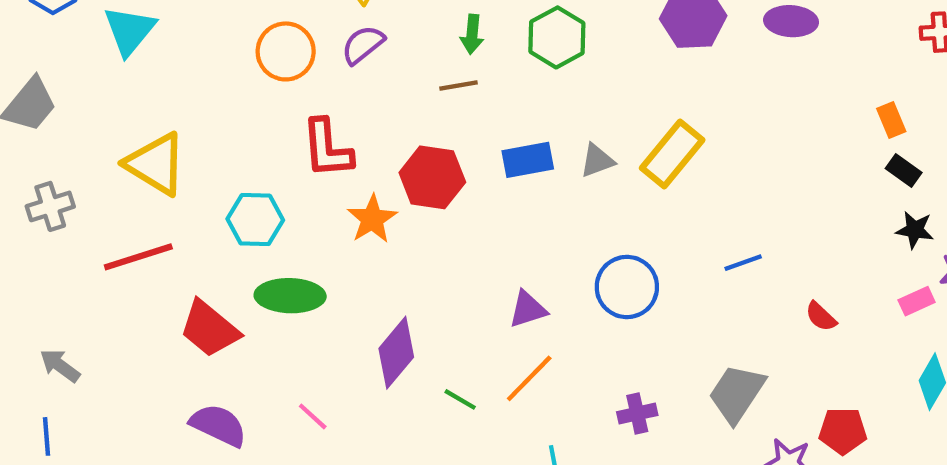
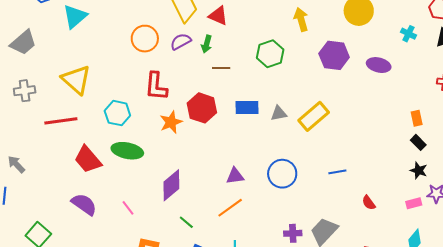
green arrow: (472, 34) -> (207, 44), moved
green line: (460, 399) -> (186, 222), moved
purple cross: (637, 414) -> (293, 233), moved

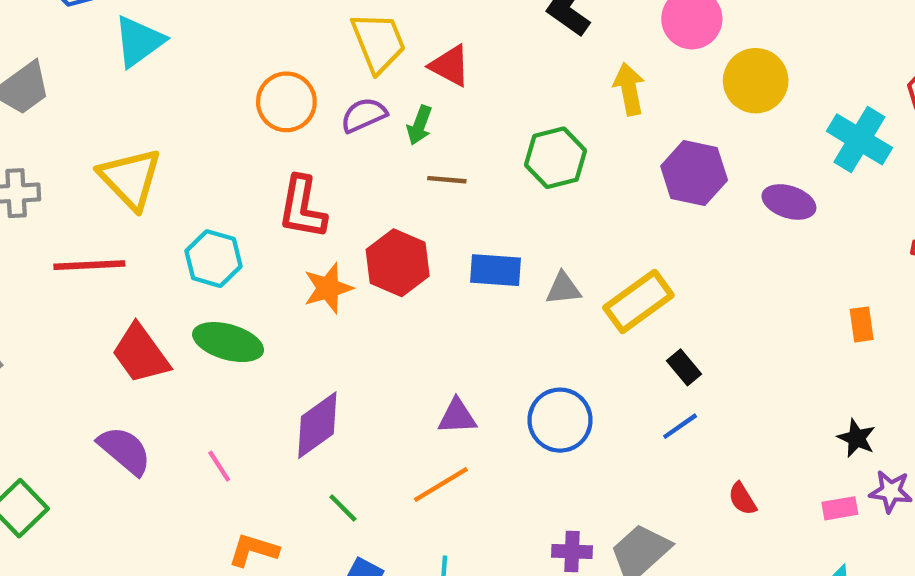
cyan cross: (408, 34) -> (859, 139), size x1.8
black rectangle: (418, 142) -> (684, 367), moved
blue line: (337, 172) -> (680, 426), turned -30

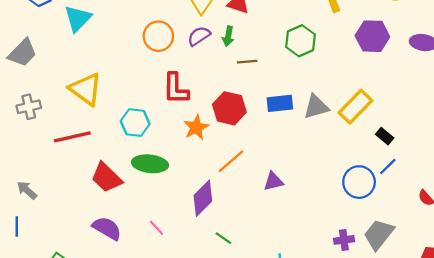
gray triangle: (563, 289) -> (316, 107), size x1.4
blue circle: (560, 420) -> (359, 182), moved
orange line: (441, 484) -> (231, 161), moved

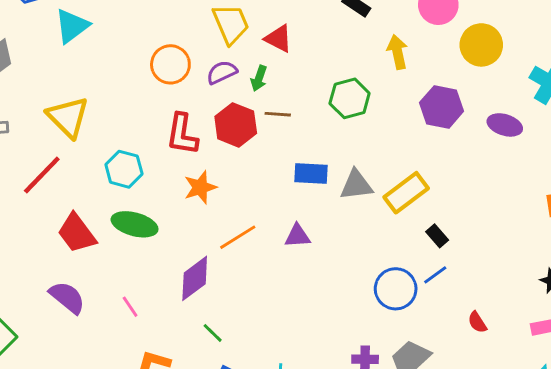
red hexagon: (229, 108) -> (236, 125), moved
red line: (72, 137) -> (42, 175), turned -42
purple triangle: (273, 181) -> (297, 236), moved

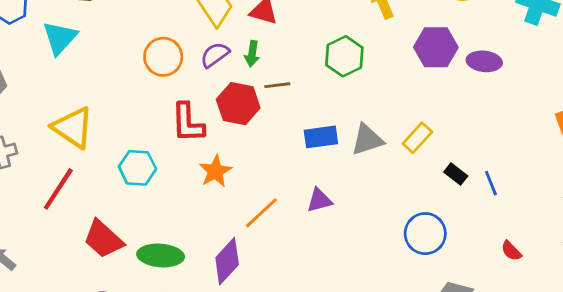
purple ellipse: (505, 125) -> (484, 61), moved
yellow rectangle: (406, 193) -> (417, 138), size x0.7
green ellipse: (135, 224) -> (161, 255), moved
blue line: (435, 275) -> (491, 183), moved, turned -65

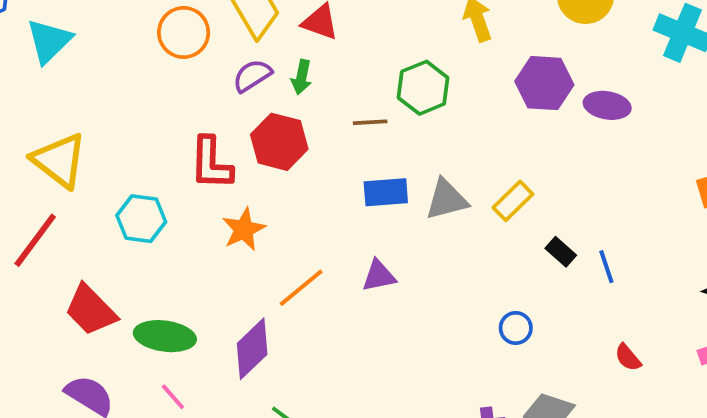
orange circle: (163, 57) -> (184, 32), moved
brown line: (277, 85) -> (370, 122), moved
blue circle: (425, 234) -> (516, 328), size x0.6

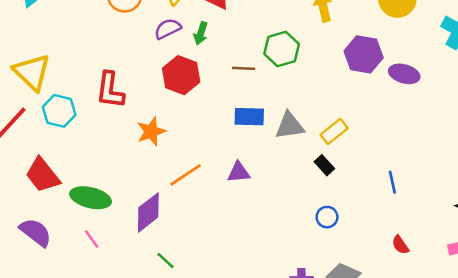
red L-shape: (211, 163) -> (110, 90), moved
cyan hexagon: (141, 219) -> (59, 111), moved
black rectangle: (561, 252) -> (324, 165), moved

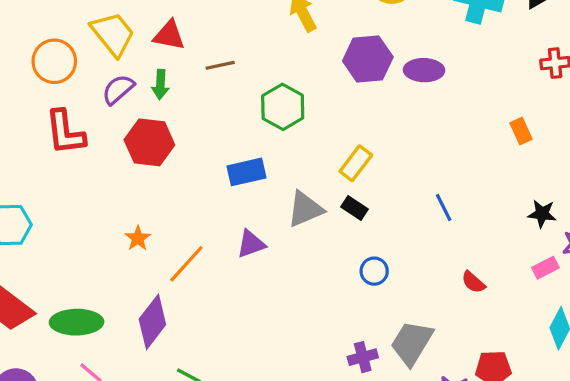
green hexagon: (282, 49) -> (283, 107), moved
brown line: (244, 68) -> (220, 65), moved
red L-shape: (110, 90) -> (65, 132), moved
gray triangle: (290, 126) -> (305, 209), moved
orange star: (151, 132) -> (138, 238), moved, size x0.7

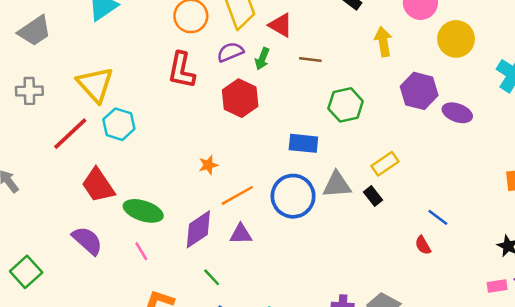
blue line: (444, 207) -> (438, 217), turned -45
purple triangle: (251, 244) -> (241, 234), moved
blue circle: (374, 271) -> (293, 196), moved, size x2.0
red semicircle: (473, 282) -> (423, 245), moved

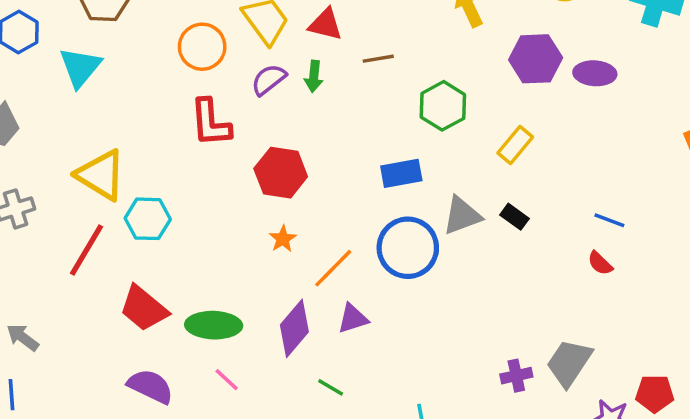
red hexagon: (240, 98) -> (281, 173), moved
yellow rectangle: (385, 164) -> (515, 145), moved

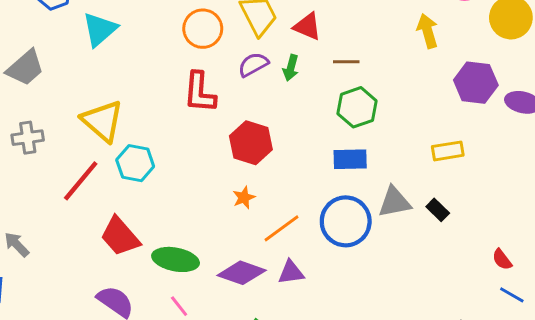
green hexagon: (443, 106) -> (357, 107), moved
yellow rectangle: (515, 145) -> (448, 151), turned 32
blue line: (609, 220) -> (512, 295), moved
purple diamond: (294, 328) -> (242, 273), turned 60

